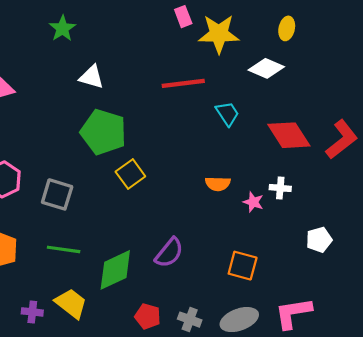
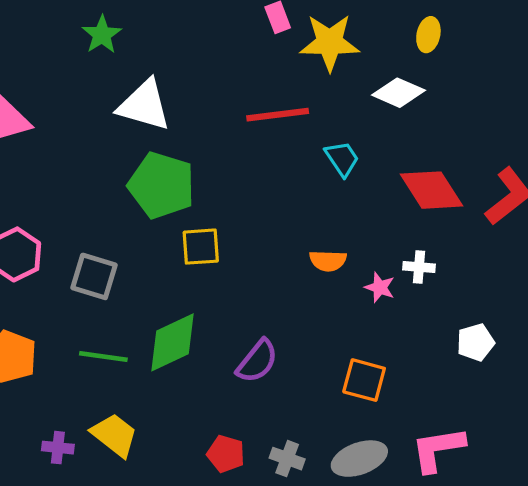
white triangle: (92, 77) -> (144, 105), size x1.5
yellow square: (130, 174) -> (201, 247), turned 32
green diamond: (115, 270) -> (172, 342), moved

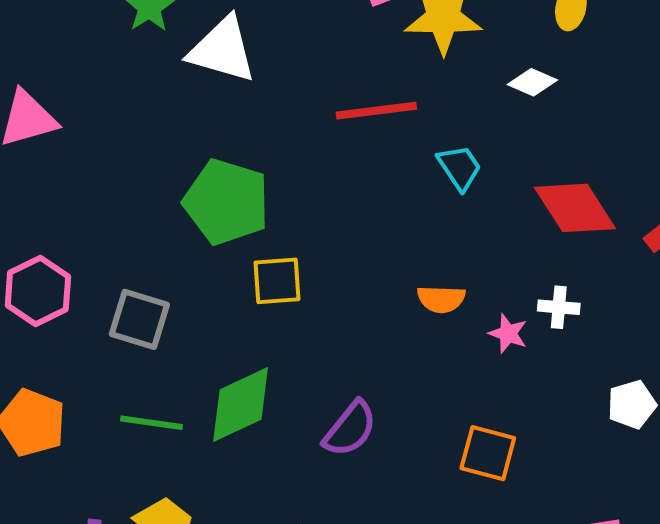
white diamond: (399, 93) -> (532, 82), size x0.7
white triangle: (144, 105) -> (222, 50), moved

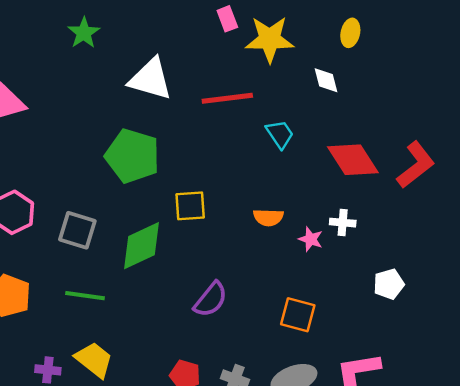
white triangle: (222, 50) -> (150, 79), moved
white diamond: (532, 82) -> (326, 80), turned 52
yellow square: (277, 281) -> (190, 206), moved
green diamond: (241, 404) -> (141, 246), moved

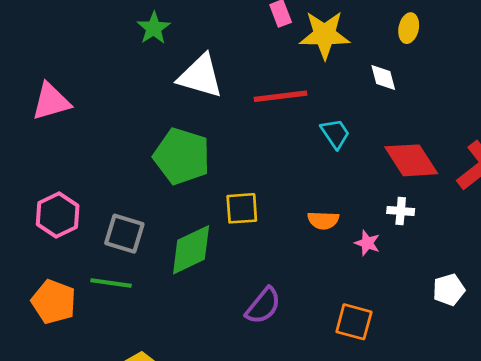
green star: (84, 33) -> (154, 28), moved
white cross: (343, 223) -> (401, 211), moved
green line: (85, 296) -> (111, 283), moved

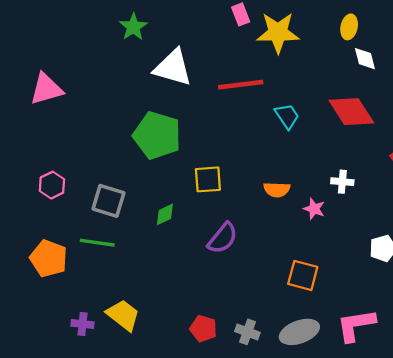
white diamond: (383, 78) -> (365, 59), moved
red diamond: (411, 160) -> (351, 112), moved
pink hexagon: (58, 215) -> (52, 185), size x0.7
green diamond: (191, 250) -> (165, 214), size x0.5
purple semicircle: (263, 306) -> (223, 238), moved

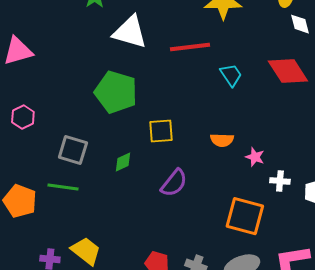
white cross: (342, 182) -> (280, 181), moved
pink hexagon: (52, 185) -> (23, 117), moved
orange square: (303, 275) -> (245, 216), size x1.4

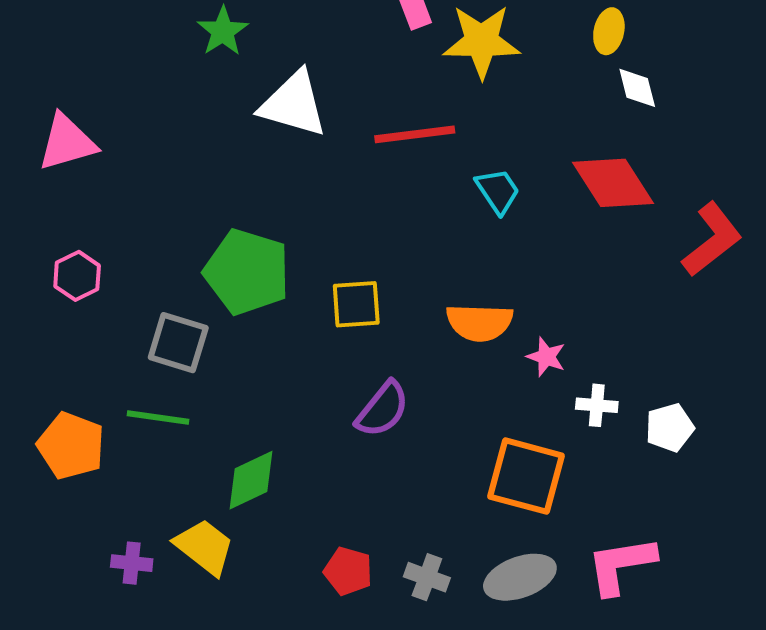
green pentagon: (116, 92) -> (247, 272), moved
orange semicircle: (222, 140) -> (479, 322), size x1.4
green diamond: (123, 162) -> (251, 480), moved, size x1.5

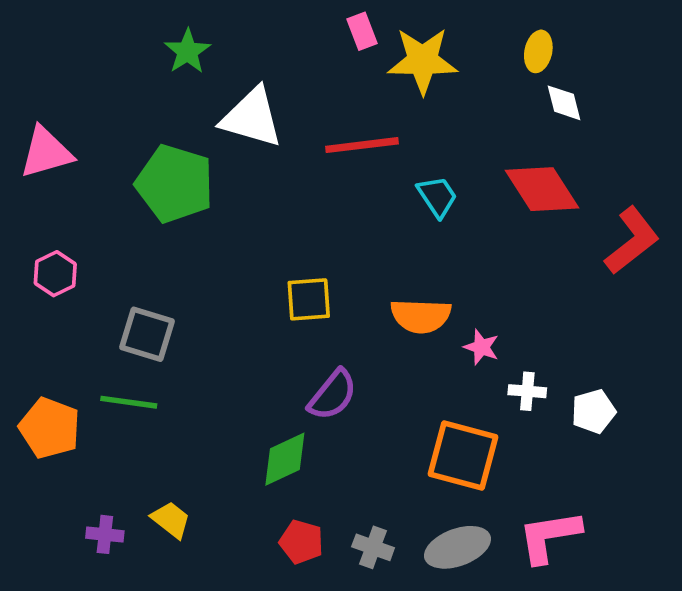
green pentagon: (247, 272) -> (175, 184), moved
green diamond: (251, 480) -> (285, 459), moved
yellow trapezoid: (204, 547) -> (171, 520), size x0.7

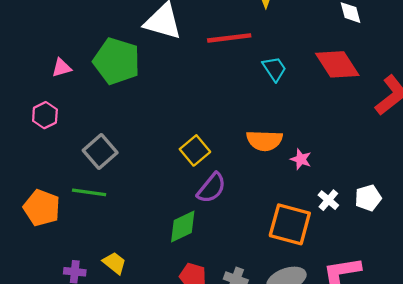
pink triangle: (46, 152) -> (61, 68), moved, size x0.6
yellow square: (309, 299) -> (195, 150), moved, turned -36
gray square: (147, 334) -> (100, 152), turned 32
white cross: (527, 391) -> (328, 200), moved, turned 35

